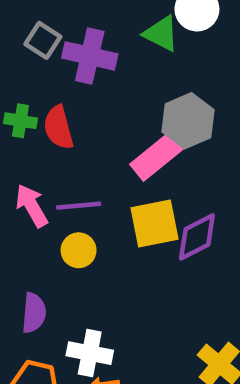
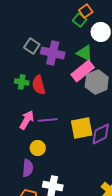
green triangle: (161, 34) -> (85, 53), moved
pink rectangle: (157, 156) -> (83, 71), moved
pink arrow: (32, 206) -> (27, 120), turned 60
yellow circle: (79, 250) -> (38, 148), moved

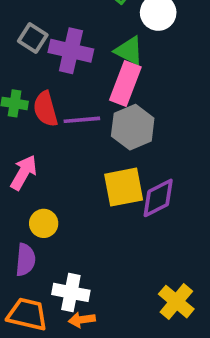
pink rectangle: (83, 71) -> (125, 83), turned -30
gray hexagon: (97, 82) -> (133, 127), moved
purple line: (48, 120) -> (82, 120), moved

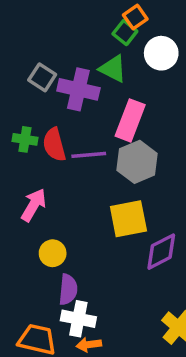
green triangle: (129, 51) -> (113, 69), moved
purple diamond: (158, 198) -> (161, 252), moved
purple semicircle: (25, 260) -> (68, 289), moved

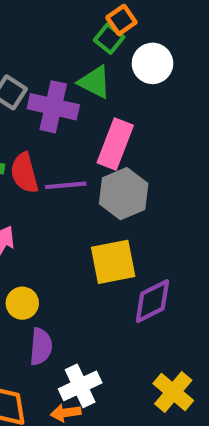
white cross: (78, 319) -> (80, 386), moved, turned -36

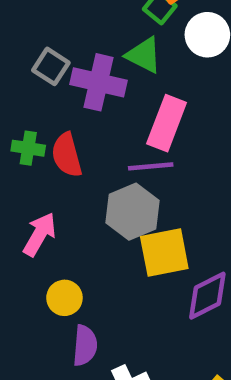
purple line: (66, 185) -> (151, 166), moved
gray hexagon: (124, 194) -> (133, 212), moved

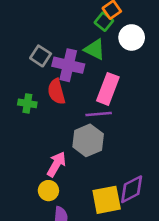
red semicircle: (67, 155) -> (56, 92), moved
pink arrow: (40, 234) -> (56, 164), moved
yellow square: (164, 252) -> (107, 200), moved

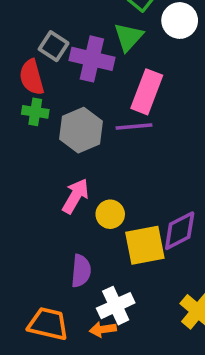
green triangle: (95, 49) -> (128, 37), turned 45
red semicircle: (56, 92) -> (32, 77), moved
gray hexagon: (88, 140) -> (81, 130), moved
yellow circle: (48, 191) -> (110, 214), moved

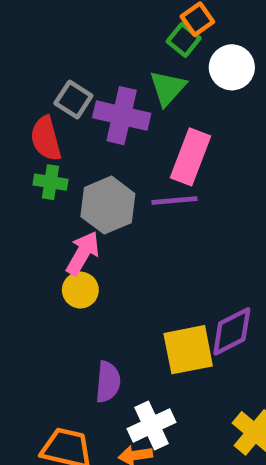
pink arrow: (75, 196) -> (83, 253), moved
yellow circle: (110, 214) -> (80, 290), moved

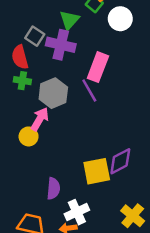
green triangle: (168, 88) -> (69, 20), moved
purple line: (174, 200) -> (89, 91), turned 65
yellow circle: (80, 290) -> (29, 136), moved

